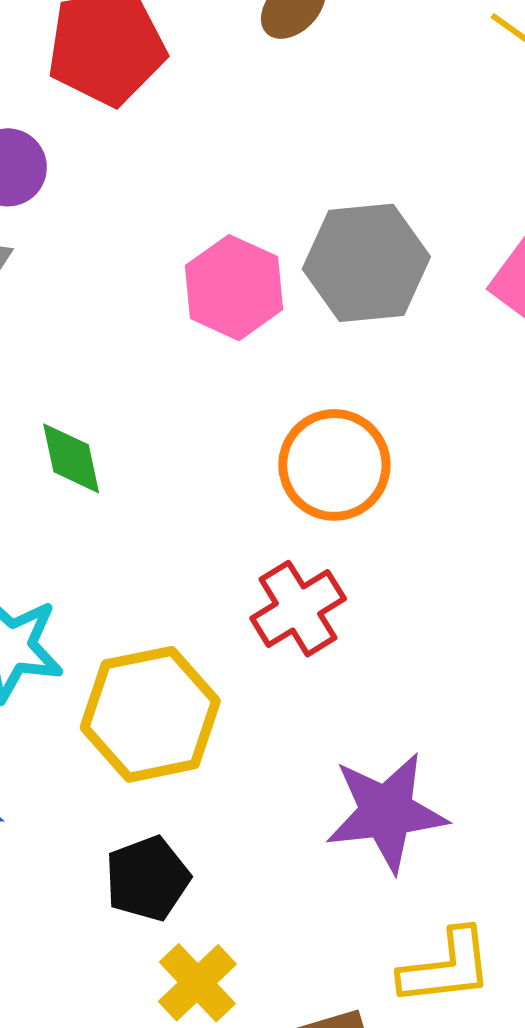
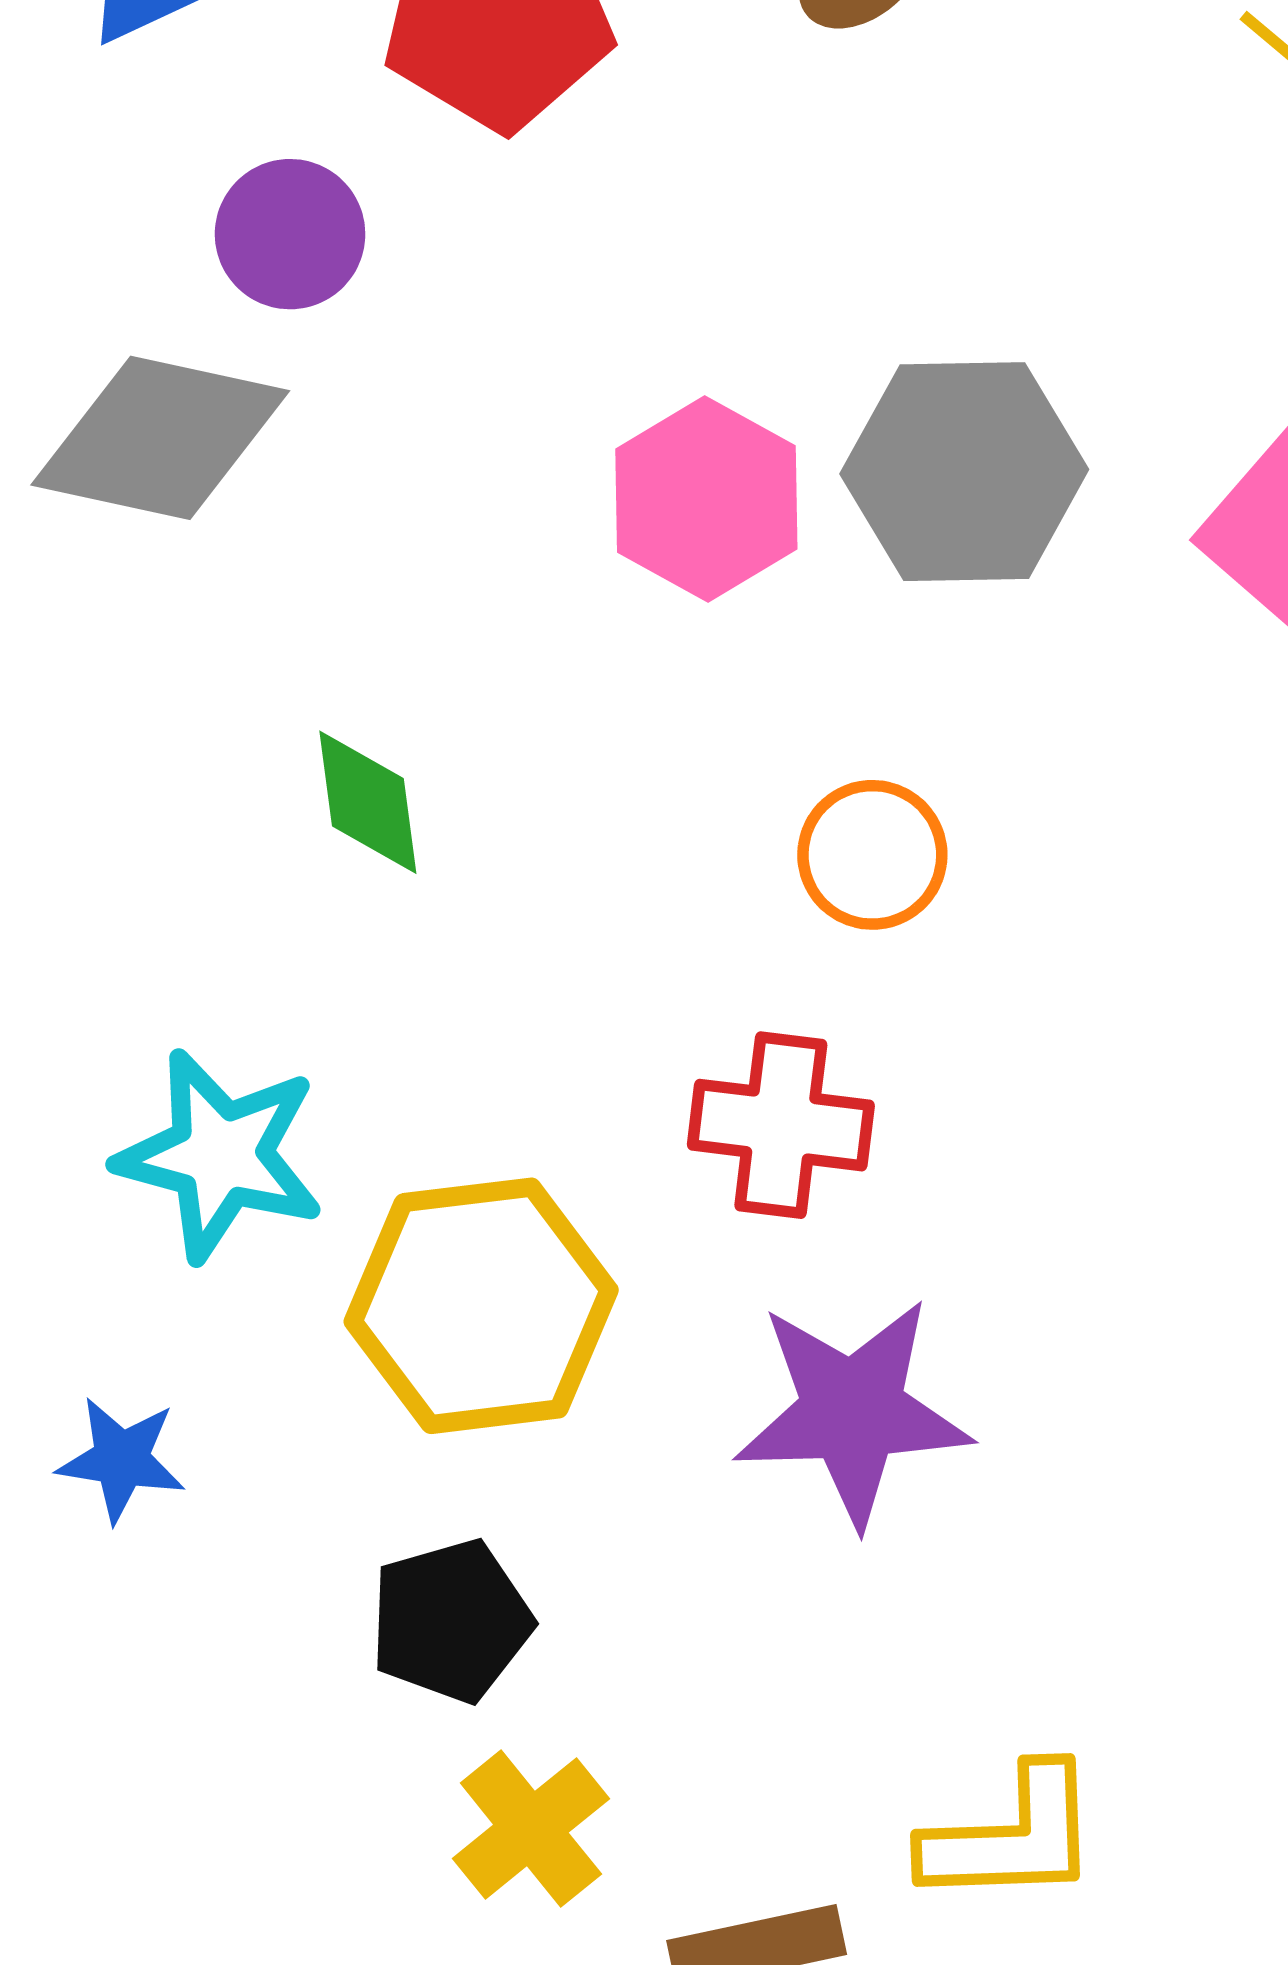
orange circle: (334, 465) -> (872, 855), size x0.7
red cross: (298, 609) -> (781, 1125), turned 34
purple star: (386, 812) -> (852, 1411), moved

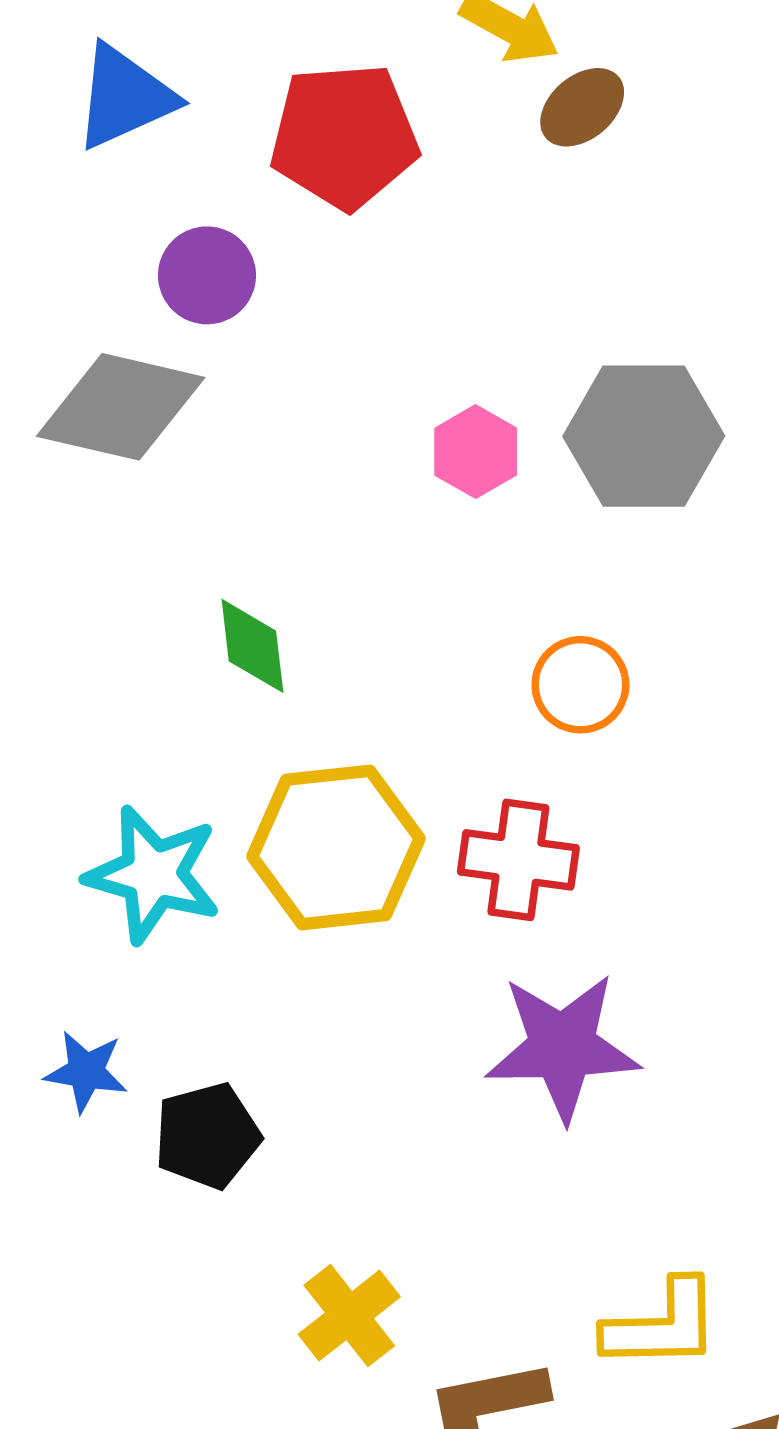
pink hexagon: (706, 499) -> (476, 452), size x0.7
yellow hexagon: (481, 1306) -> (336, 847), moved
black pentagon: (451, 1621) -> (207, 1136), moved

